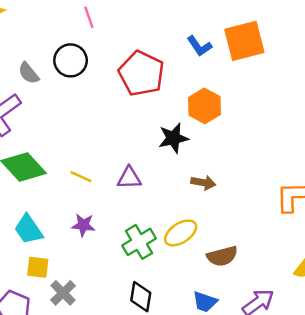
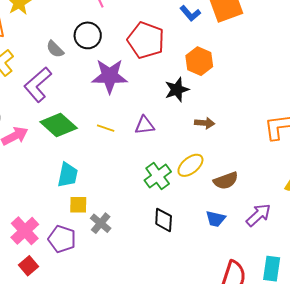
purple star: (83, 225) -> (110, 76), moved, size x1.8
cyan trapezoid: (28, 229) -> (68, 175), turned -128

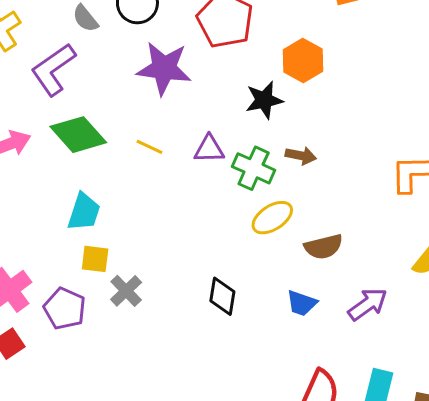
green cross: (158, 176) -> (254, 168), moved, turned -36

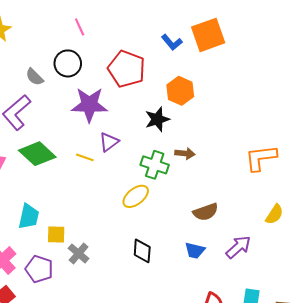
purple triangle: (209, 149) -> (109, 142), moved, turned -30
cyan trapezoid: (84, 212) -> (29, 217), moved
yellow ellipse: (272, 218) -> (136, 196), moved

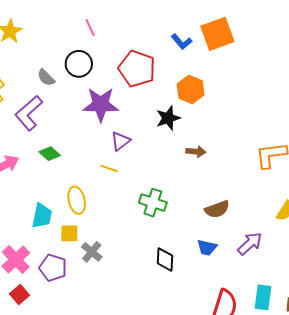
green diamond: (37, 154) -> (50, 154), size x0.6
yellow line: (85, 157) -> (109, 168), moved
green cross: (155, 165) -> (153, 203), moved
yellow ellipse: (136, 196) -> (77, 200), moved, turned -64
black diamond: (142, 251) -> (165, 259), moved

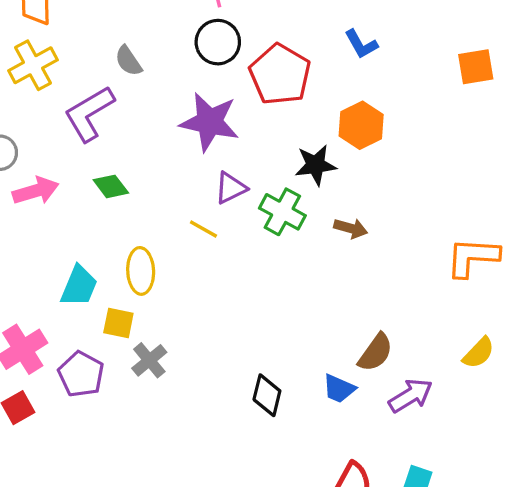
orange square: (217, 34) -> (476, 67), moved, size x0.7
black circle: (79, 64) -> (218, 42), moved
green cross: (153, 203) -> (282, 212), moved
brown semicircle: (217, 209) -> (375, 353), moved, turned -45

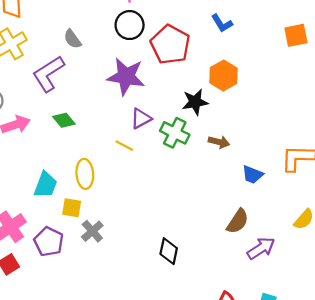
blue trapezoid: (339, 389) -> (252, 175), moved

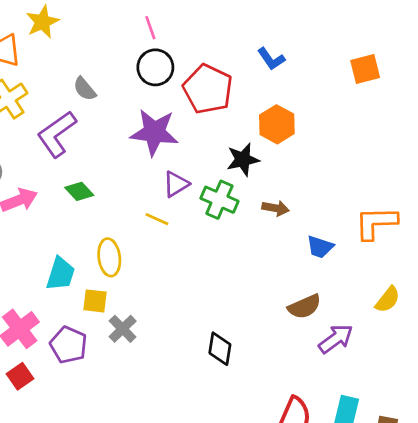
brown semicircle: (238, 221) -> (304, 307), turned 36

